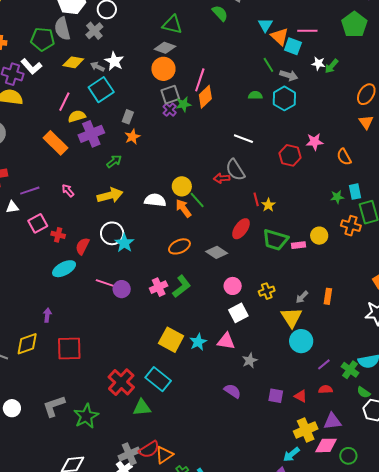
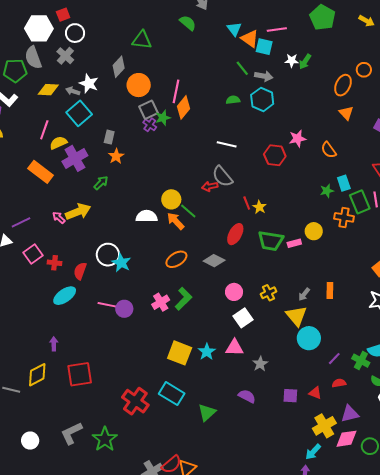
gray diamond: (165, 48) -> (119, 67), moved, turned -60
yellow arrow: (110, 195) -> (78, 212), moved
green triangle: (142, 408) -> (207, 412), moved, turned -30

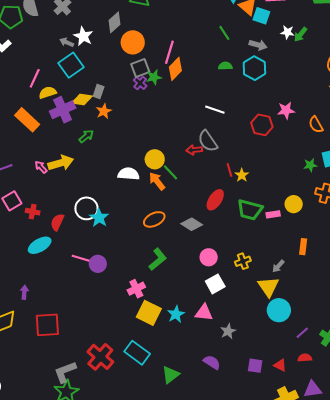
green line: (242, 68) -> (224, 33), moved
yellow diamond: (48, 90) -> (82, 99), moved
orange rectangle: (330, 290) -> (303, 247), moved
pink cross: (161, 302) -> (136, 289), moved
gray L-shape: (71, 433) -> (65, 372), moved

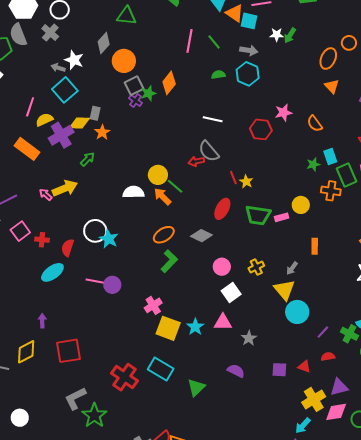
pink line: (169, 52) -> (189, 41), moved
green L-shape: (158, 259) -> (169, 261), moved
gray L-shape: (65, 372) -> (75, 398), moved

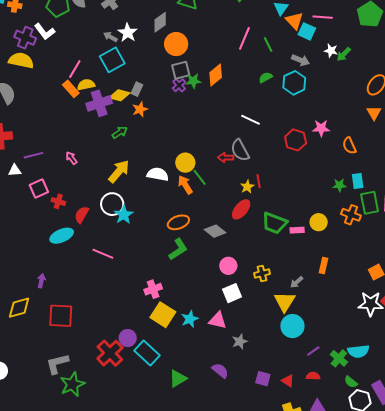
green semicircle: (218, 75) -> (266, 77), turned -32
orange rectangle: (27, 149) -> (71, 89), moved, size x0.7
yellow star: (246, 182) -> (247, 187), moved
yellow arrow: (65, 188) -> (119, 171), moved, turned -40
purple circle: (112, 285) -> (128, 338), moved

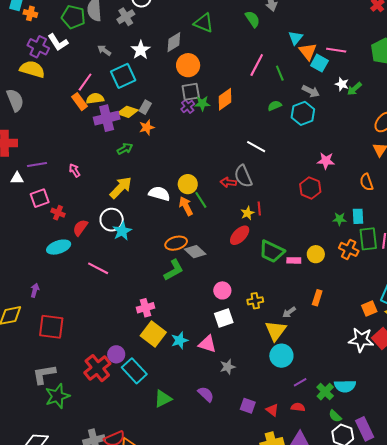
gray arrow: (110, 37) -> (104, 50), moved
red hexagon: (296, 140) -> (310, 188), moved
orange semicircle: (349, 146) -> (366, 182), moved
gray diamond: (215, 231) -> (195, 252), moved

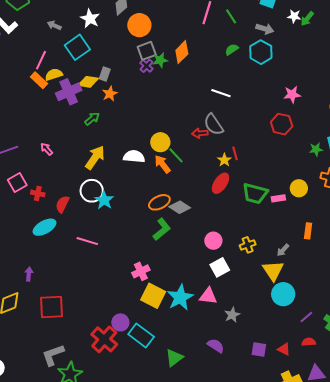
cyan star: (180, 340) -> (180, 297), size x1.5

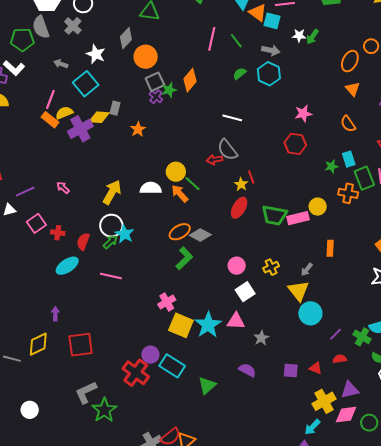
orange star: (110, 94) -> (138, 129), moved
green arrow: (92, 119) -> (110, 242), moved
pink rectangle: (278, 198) -> (298, 218), size x1.5

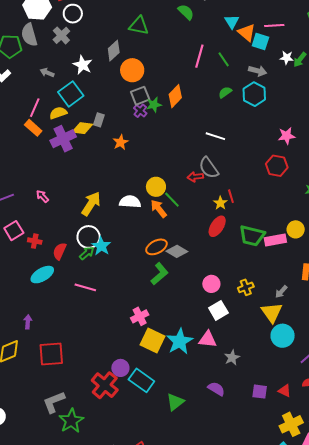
yellow semicircle: (64, 113) -> (58, 113), moved

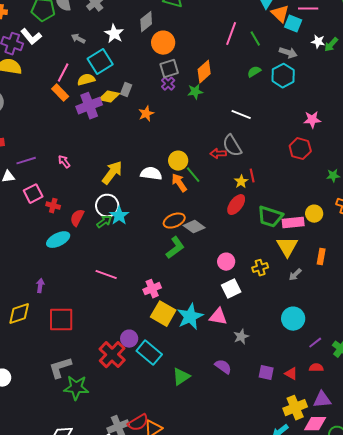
green star: (154, 105) -> (195, 92), moved
pink line: (85, 287) -> (106, 275), moved
yellow triangle: (272, 312) -> (287, 247), moved
green star: (71, 421) -> (76, 388), turned 30

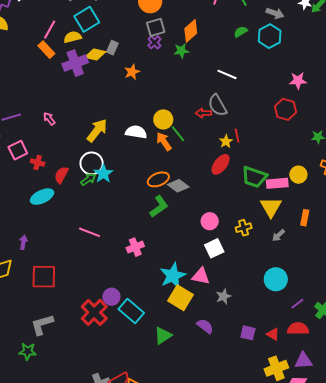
yellow square: (163, 314) -> (180, 298), moved
red semicircle: (316, 368) -> (298, 329), size x1.5
green star: (76, 388) -> (28, 351), moved, size x0.7

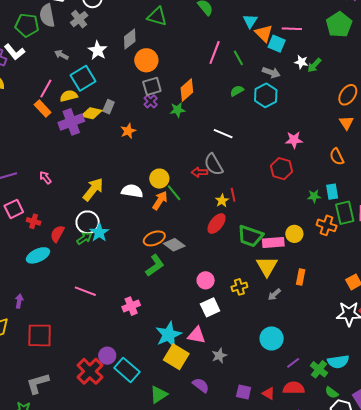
orange arrow: (164, 141) -> (160, 201), turned 66

